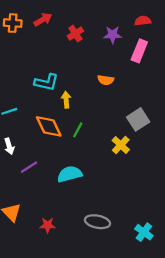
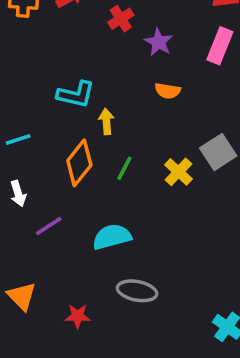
purple star: (113, 35) -> (159, 42), moved, turned 30
orange diamond: (49, 126) -> (79, 163), turned 64
yellow cross: (121, 145) -> (178, 172), moved
gray ellipse: (97, 222) -> (137, 291), moved

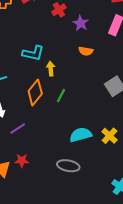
yellow cross: (178, 172) -> (110, 136), moved
cyan semicircle: (112, 237) -> (81, 135), moved
red star: (78, 316) -> (22, 161), moved

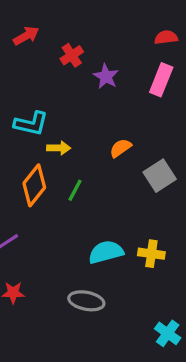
orange semicircle: (86, 51) -> (121, 148), moved, turned 136
yellow arrow: (51, 69) -> (59, 148), turned 96
yellow cross: (110, 136) -> (151, 254), turned -35

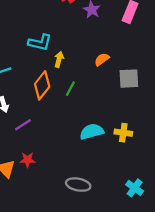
yellow arrow: (59, 148) -> (59, 59), turned -77
gray square: (160, 176) -> (129, 79), turned 30
gray ellipse: (86, 301) -> (78, 185), moved

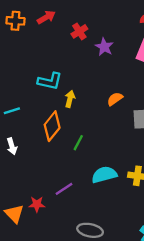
green line: (70, 89) -> (78, 143), moved
purple line: (23, 125) -> (64, 189), moved

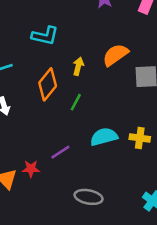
yellow arrow: (70, 99) -> (78, 66), moved
orange semicircle: (115, 99) -> (115, 55), size x1.5

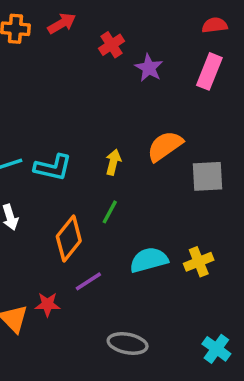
cyan L-shape: (45, 36) -> (53, 167), moved
orange diamond: (48, 84) -> (69, 239), moved
yellow cross: (140, 138) -> (199, 262), turned -30

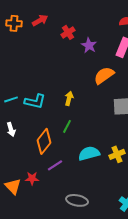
orange semicircle: (165, 146) -> (104, 75), moved

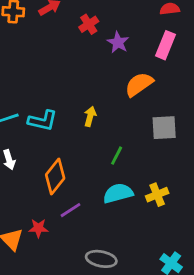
green line: (67, 126) -> (117, 156), moved

